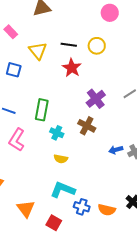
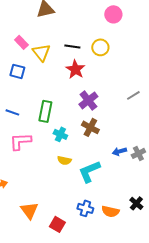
pink rectangle: (11, 32) -> (21, 42), moved
purple cross: (96, 99) -> (88, 100), moved
pink L-shape: (17, 140) -> (20, 141), turned 55
cyan L-shape: (63, 190) -> (89, 171), moved, turned -45

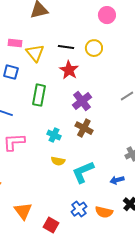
pink rectangle: (21, 42) -> (15, 43), turned -40
green rectangle: (45, 111) -> (39, 95), moved
blue arrow: (119, 151) -> (117, 180), moved
blue cross: (85, 208) -> (79, 209), turned 35

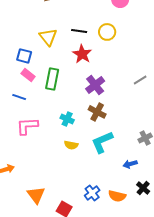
pink rectangle: (15, 43) -> (28, 75), moved, turned 32
cyan L-shape: (83, 172) -> (102, 142), moved

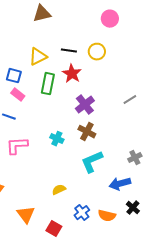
yellow triangle: (48, 37) -> (38, 57), turned 42
green rectangle: (52, 79) -> (48, 84), moved
yellow semicircle: (71, 145) -> (59, 190), moved, turned 144
blue arrow: (130, 164) -> (120, 184), size x1.5

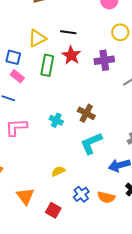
yellow circle: (97, 52) -> (120, 32), moved
purple cross: (85, 105) -> (104, 60), moved, turned 30

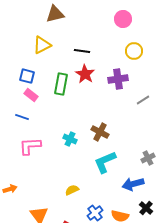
yellow triangle: (37, 38) -> (42, 45), moved

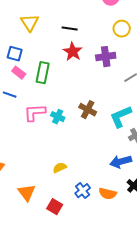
yellow triangle: (42, 45) -> (30, 23), turned -36
green rectangle: (61, 84) -> (43, 73), moved
pink L-shape: (30, 146) -> (35, 113), moved
cyan L-shape: (105, 162) -> (121, 117), moved

